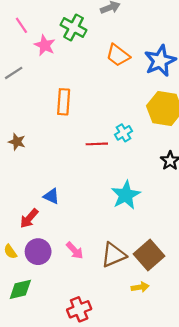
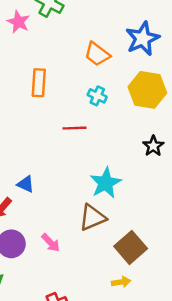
orange trapezoid: (118, 55) -> (97, 54), moved
cyan cross: (123, 133) -> (97, 96), moved, turned -35
brown triangle: (114, 255) -> (92, 218), moved

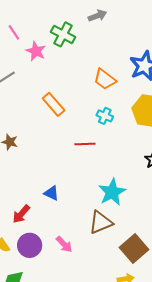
orange rectangle: (39, 83) -> (54, 104), turned -45
blue triangle: (26, 184) -> (52, 193), moved

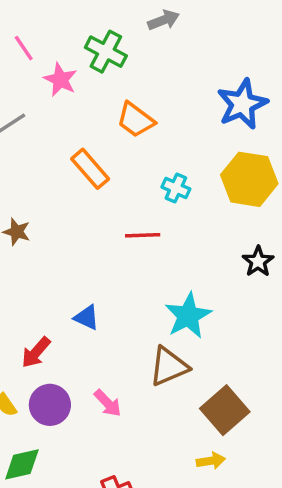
orange trapezoid: (105, 79) -> (136, 120), moved

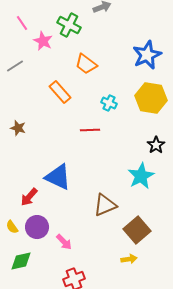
cyan star: (188, 316) -> (141, 176), moved
blue triangle: (87, 317) -> (58, 177), size x1.8
pink arrow: (108, 403) -> (64, 242), moved

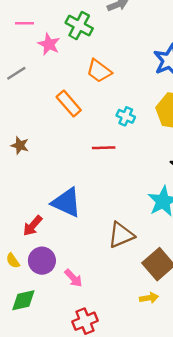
pink line: (22, 23) -> (24, 23), turned -56

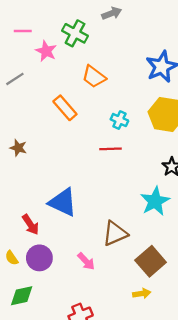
red line: (104, 148) -> (111, 149), moved
red arrow: (33, 226) -> (31, 225), turned -75
pink arrow: (73, 278) -> (86, 261), moved

